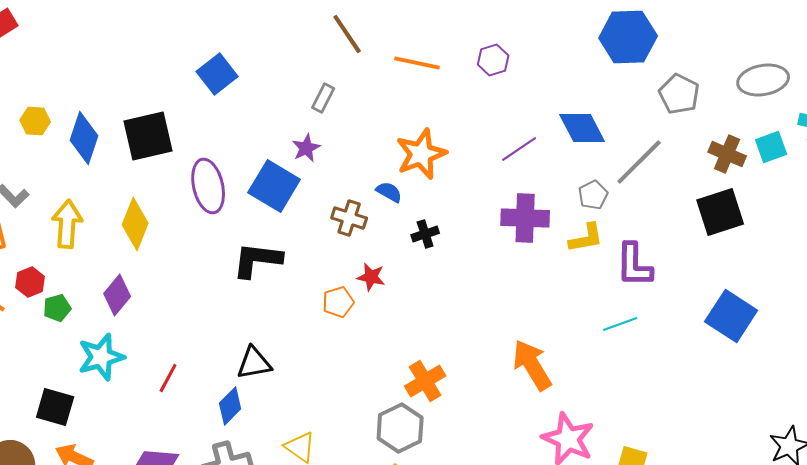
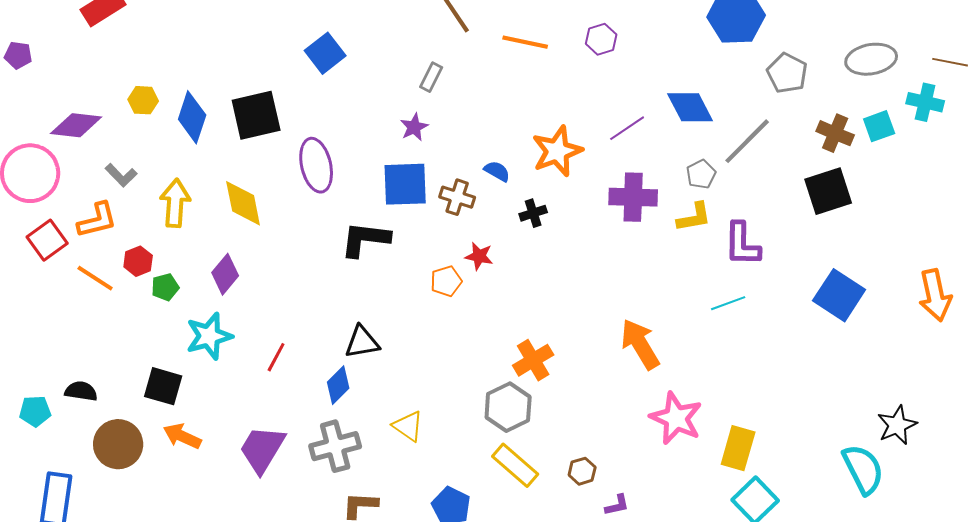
orange star: (421, 154) -> (557, 151), moved
blue square: (274, 186) -> (405, 184), moved, turned -33
yellow diamond: (135, 224) -> (243, 203), turned -33

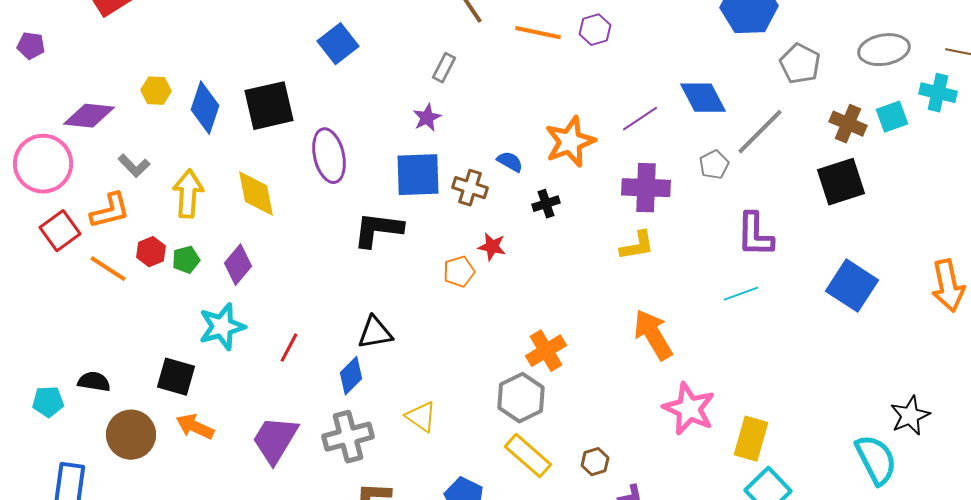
purple hexagon: (601, 39) -> (595, 30), moved
yellow L-shape: (694, 217) -> (637, 246), moved
green pentagon: (165, 287) -> (186, 260), moved

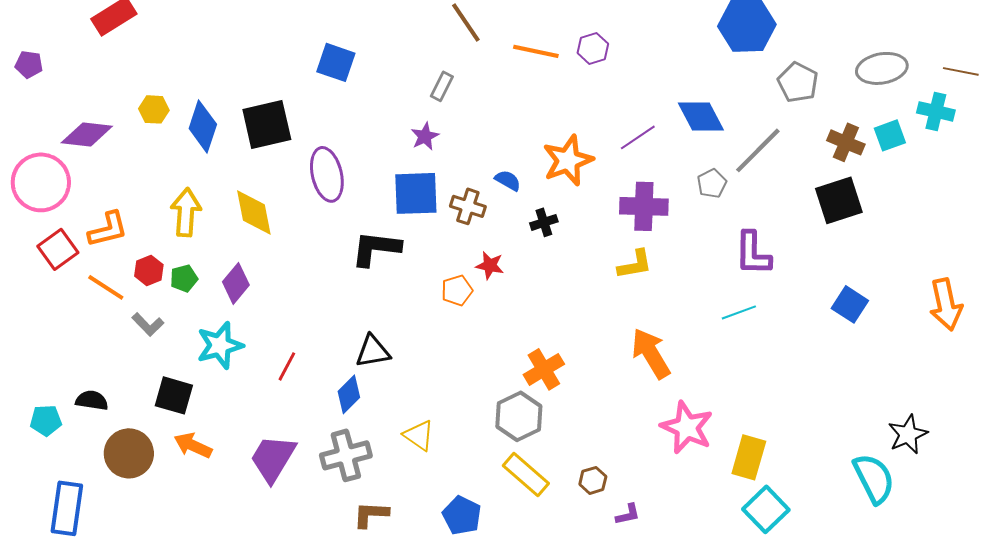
blue square: (338, 44) -> (336, 62), turned -33
gray L-shape: (134, 166) -> (148, 324), moved
blue square: (852, 286) -> (850, 304), size x0.7

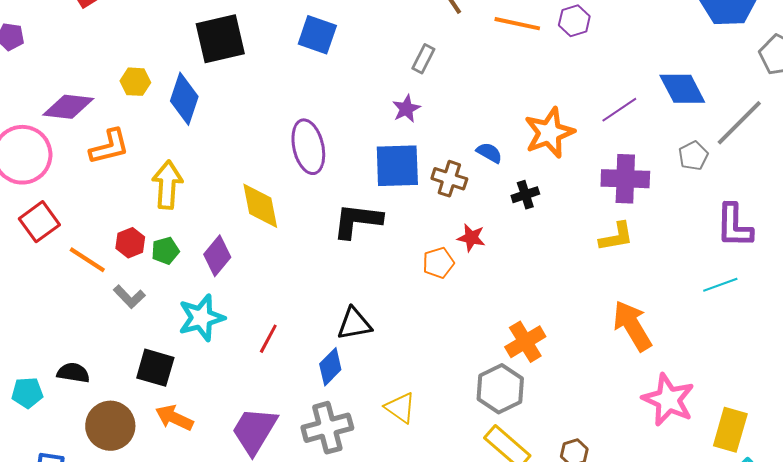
black square: (267, 124) -> (220, 39), moved
yellow diamond: (254, 212) -> (260, 206), moved
orange L-shape: (108, 229) -> (109, 147), moved

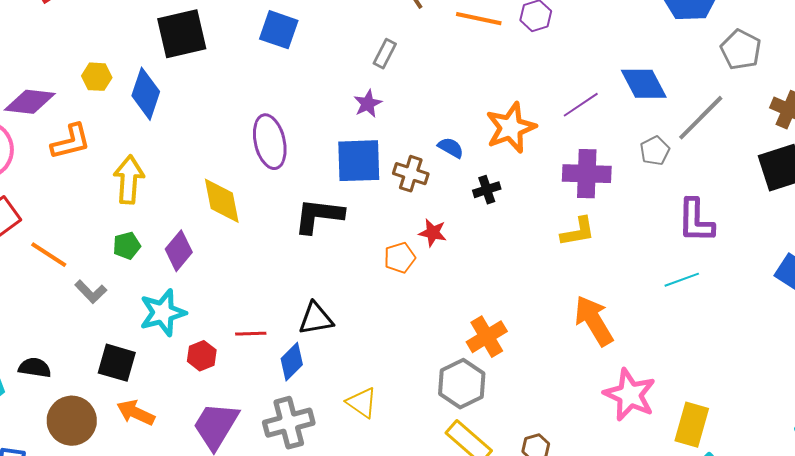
red hexagon: (130, 243) -> (202, 356), moved
red line: (268, 339) -> (251, 334), moved, turned 60

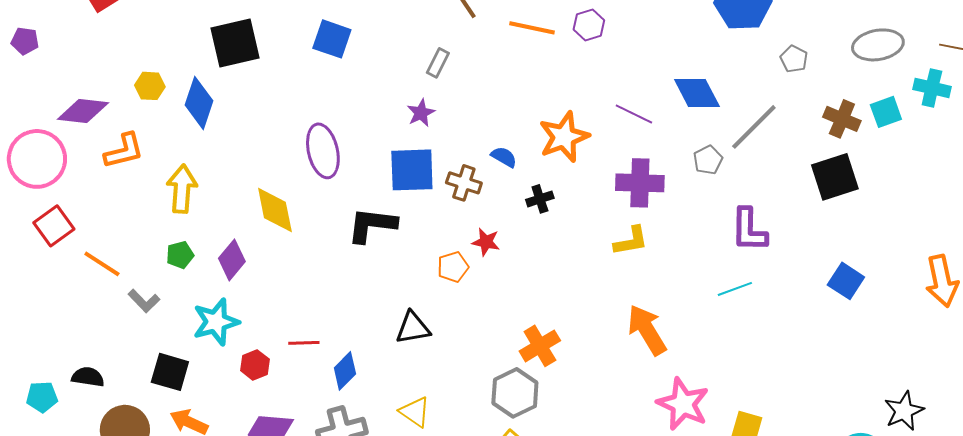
gray pentagon: (741, 50) -> (794, 59), size x0.7
purple line: (581, 105) -> (634, 114), turned 60
black triangle: (316, 319) -> (413, 328), moved

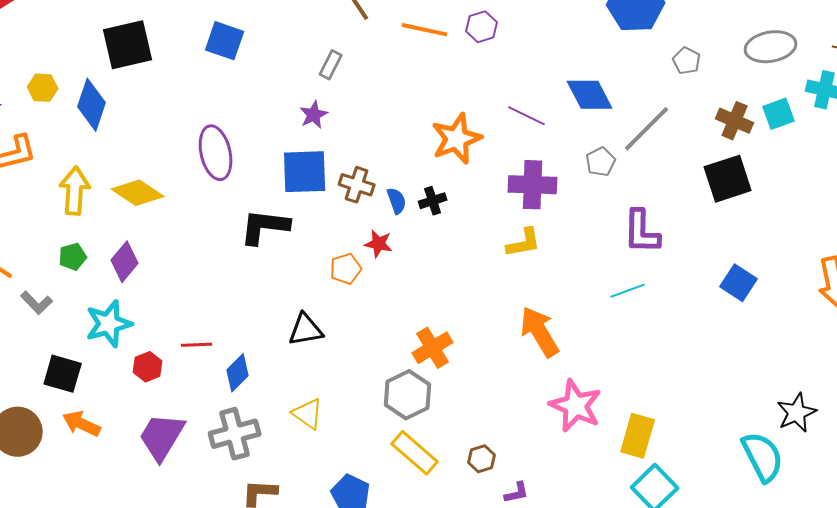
blue semicircle: (504, 157) -> (397, 201), moved, turned 40
yellow diamond: (275, 210) -> (138, 193), moved, turned -45

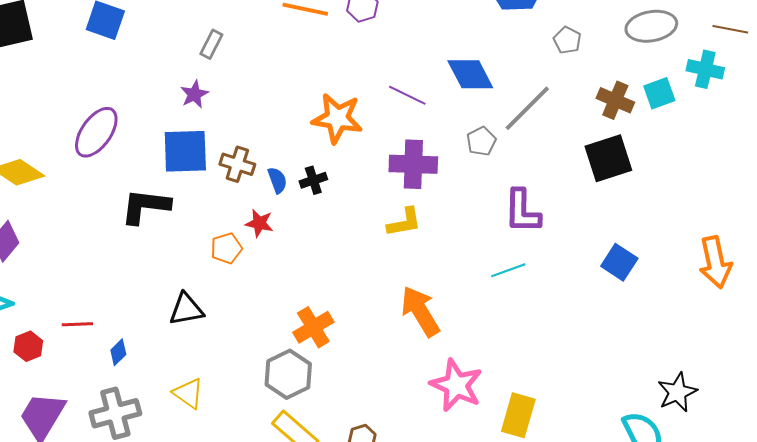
orange star: (457, 139) -> (337, 118), turned 30
purple ellipse: (216, 153) -> (96, 132), turned 48
blue diamond: (238, 373) -> (118, 352), size x0.7

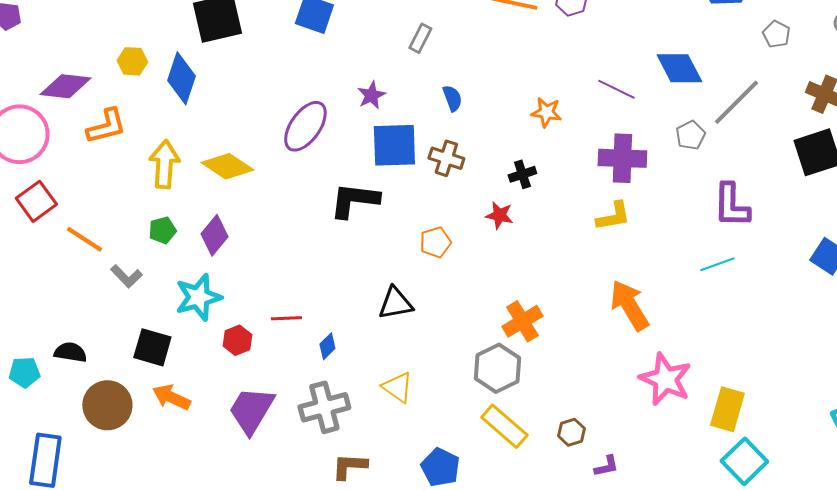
purple star: (194, 94) -> (371, 95), moved
orange star: (337, 118) -> (546, 112), size x0.6
blue semicircle: (277, 180) -> (452, 98), moved
red star: (259, 223) -> (499, 215), moved

